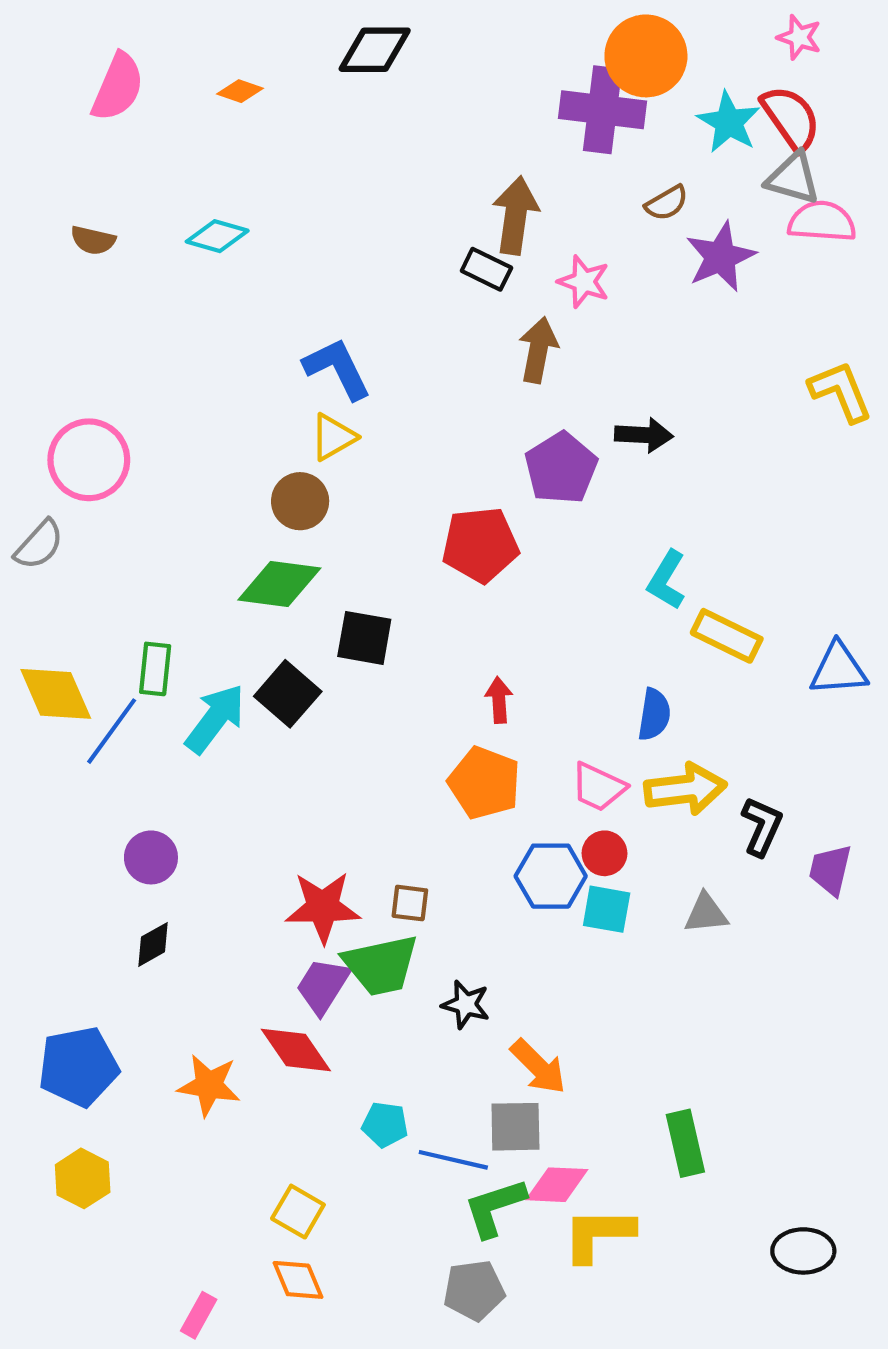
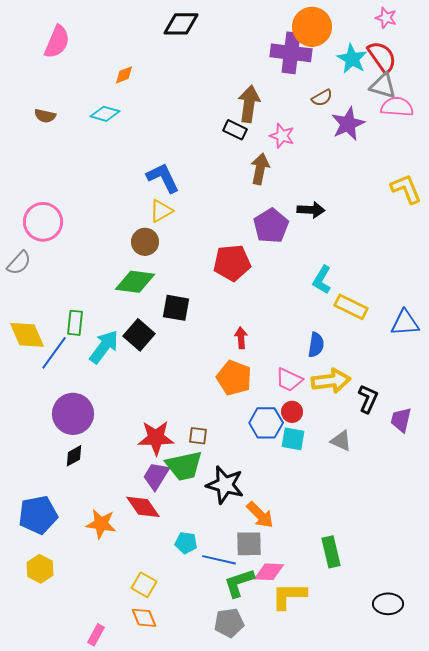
orange diamond: (240, 91) -> (124, 75), moved, turned -40
purple circle: (151, 857) -> (73, 414), size x1.6
gray triangle: (706, 913) -> (341, 441), turned 30
black star: (466, 1004) -> (225, 485), size x1.6

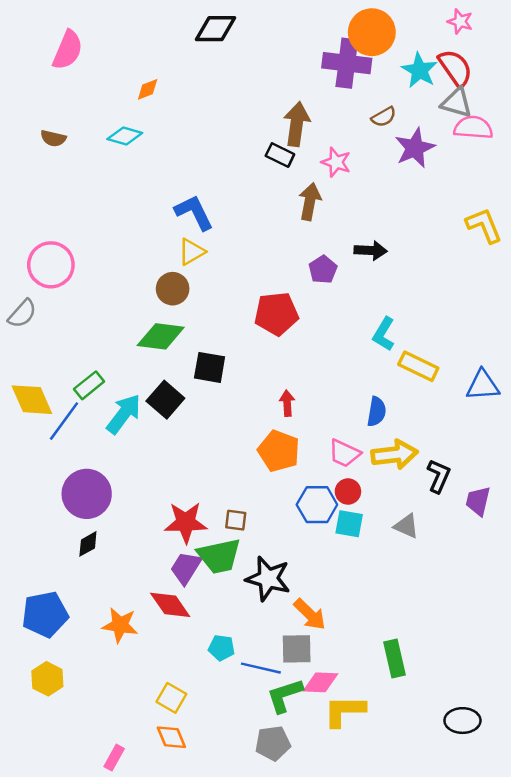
purple pentagon: (271, 226) -> (323, 270), size x0.7
green rectangle: (75, 323) -> (89, 385), turned 45

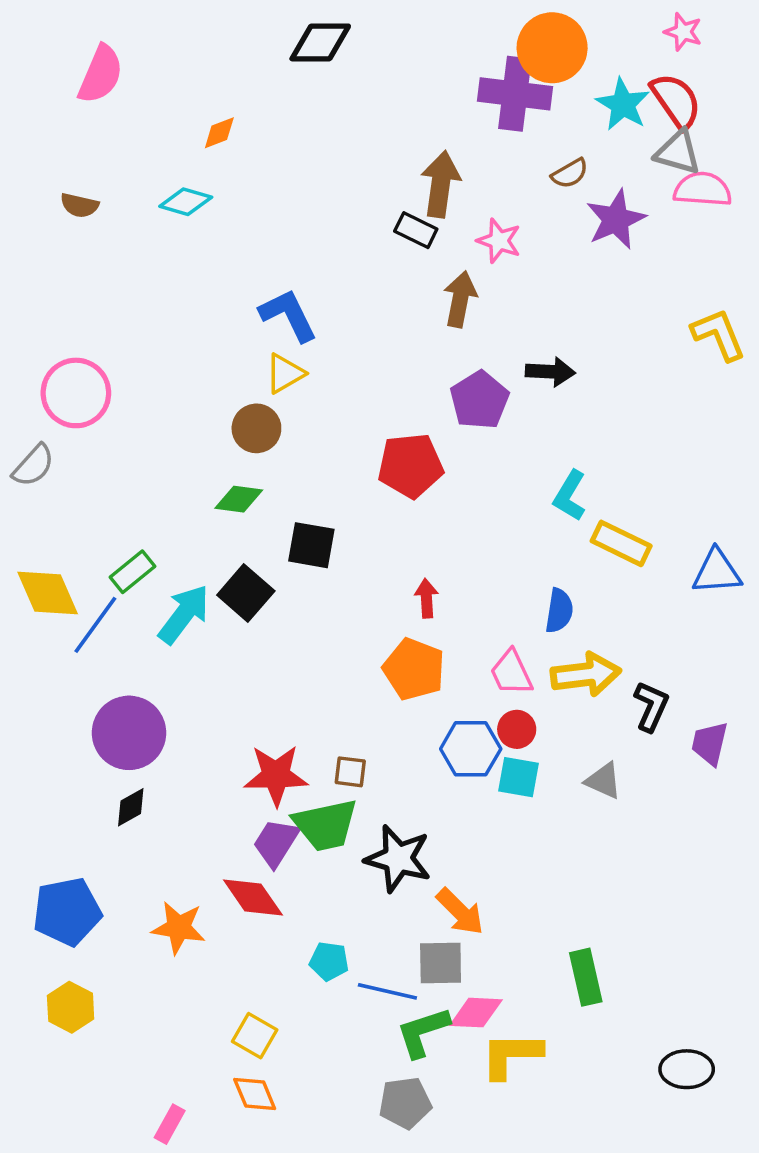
purple pentagon: (323, 270) -> (480, 400), size x1.4
green diamond: (161, 336) -> (239, 499), size x0.7
pink trapezoid: (344, 453) -> (511, 673), turned 40

